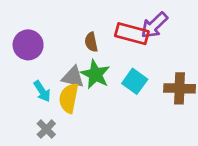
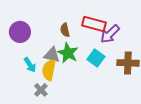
purple arrow: (154, 25) -> (110, 34), moved
gray cross: (46, 129) -> (41, 90), moved

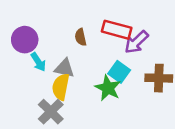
green star: (68, 53) -> (108, 88), moved
cyan arrow: (30, 65) -> (38, 62), moved
gray cross: (41, 90) -> (51, 112), size x1.5

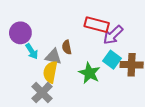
brown semicircle: (81, 37) -> (67, 47), moved
cyan square: (119, 72) -> (112, 60), moved

